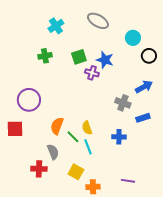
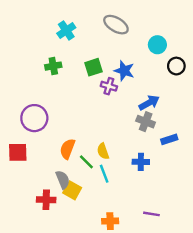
blue arrow: (144, 87) -> (149, 103), moved
yellow square: (76, 172) -> (72, 190), moved

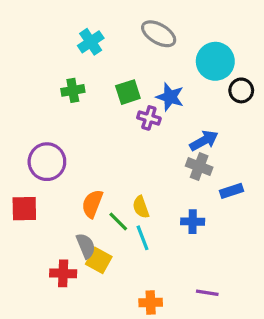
cyan circle: (157, 45) -> (215, 61), size x1.5

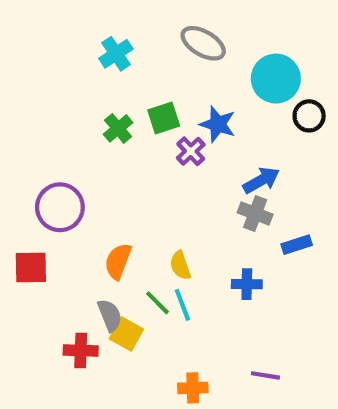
green cross: (73, 90) -> (118, 128), moved, turned -30
purple cross: (149, 118) -> (191, 151), turned 30
green line: (118, 222) -> (157, 303), moved

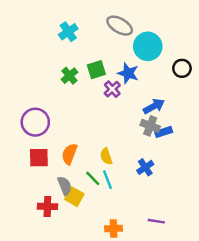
cyan circle: (276, 79) -> (148, 46), moved
blue rectangle: (297, 245) -> (164, 132), moved
red square: (31, 267) -> (39, 158), moved
blue cross: (247, 284) -> (145, 167), turned -35

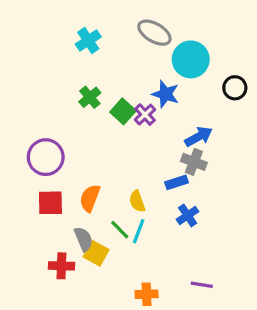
green square: (96, 70) -> (123, 111), moved, turned -30
blue rectangle: (164, 132) -> (177, 182), moved
cyan line: (107, 180) -> (139, 231), turned 42

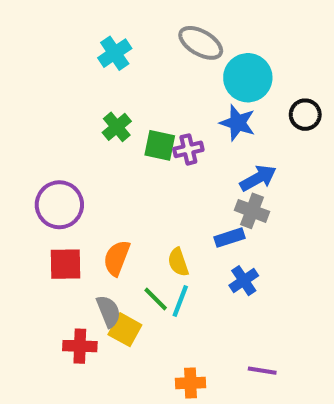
blue star: (165, 94) -> (238, 123), moved
green square: (123, 111) -> (160, 145), turned -30
purple cross: (145, 115) -> (188, 149), turned 30

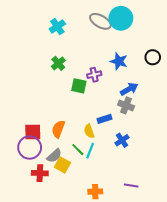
cyan circle: (248, 78) -> (121, 18), moved
green square: (160, 145) -> (79, 86), moved
purple circle: (59, 205) -> (30, 148), moved
blue rectangle: (229, 238) -> (104, 119), moved
gray semicircle: (109, 311) -> (54, 156), turned 70

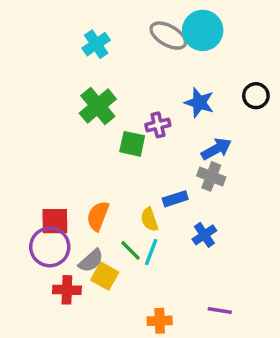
green cross: (58, 63) -> (98, 106), size x1.5

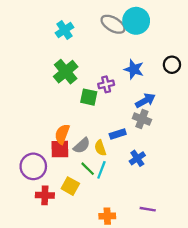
orange semicircle: (98, 216) -> (62, 134), moved
red square: (55, 221) -> (60, 149), moved
gray semicircle: (91, 261) -> (82, 146), moved

